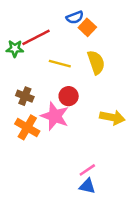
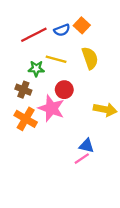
blue semicircle: (75, 17) -> (62, 30), moved
green star: (15, 49) -> (36, 69), moved
blue triangle: (87, 186) -> (86, 146), moved

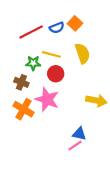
red circle: (64, 90) -> (56, 74), moved

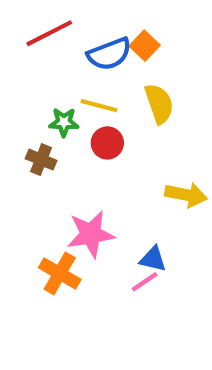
blue semicircle: (57, 28) -> (109, 54), size x1.5
red line: (31, 32) -> (49, 33), moved
pink star: (47, 99) -> (91, 234), moved, turned -30
orange cross: (24, 109) -> (60, 273), moved

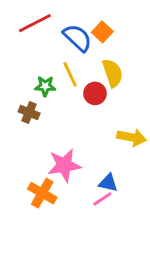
blue semicircle: (109, 54) -> (77, 38), turned -116
yellow line: (99, 106) -> (70, 74), turned 50
red circle: (107, 143) -> (95, 93), moved

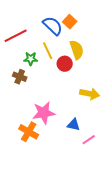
red line: (35, 23) -> (16, 36), moved
pink line: (102, 199) -> (89, 140), moved

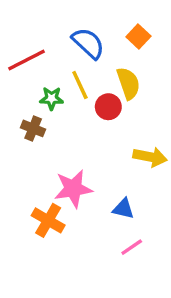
orange square: (70, 22) -> (138, 37), moved
pink line: (89, 140) -> (132, 247), moved

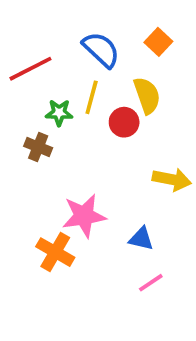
yellow line: (80, 85) -> (92, 97), turned 40

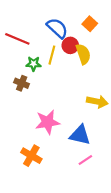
red line: (30, 69) -> (17, 39), turned 50
red circle: (124, 122) -> (70, 45), moved
blue triangle: (141, 239) -> (80, 135), size x1.5
orange cross: (55, 252) -> (31, 156), moved

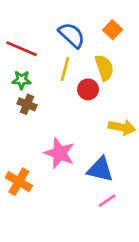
red circle: (70, 45) -> (88, 89), moved
green star: (33, 64) -> (22, 80), moved
pink star: (48, 122) -> (60, 153), turned 30
orange cross: (31, 156) -> (19, 182), moved

